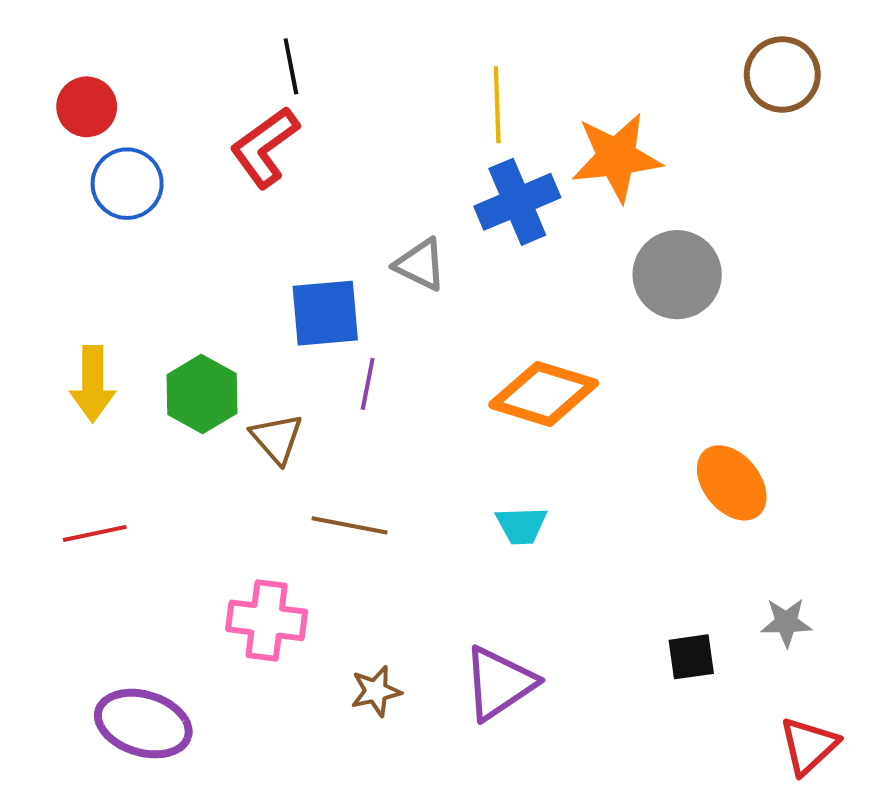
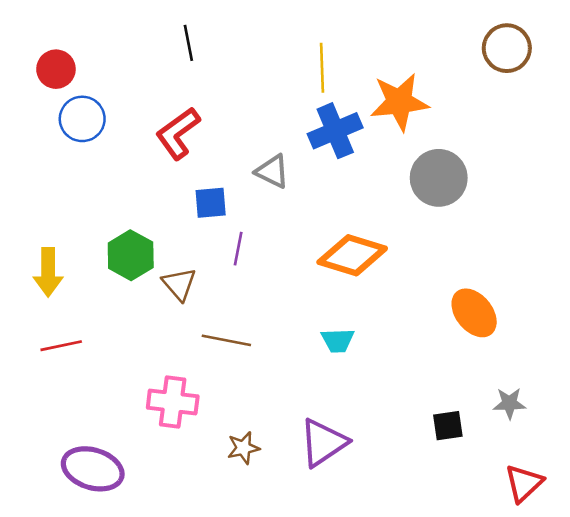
red L-shape: (265, 147) -> (178, 133), moved
blue square: (325, 313) -> (211, 203), size x0.7
yellow arrow: (93, 384) -> (48, 272), moved

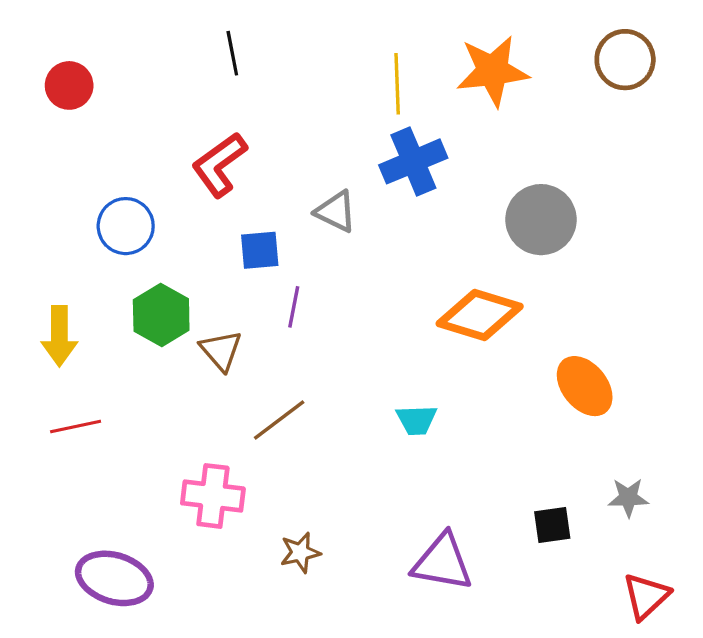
orange star: (399, 102) -> (493, 71), moved
blue circle: (82, 119) -> (126, 226), moved
orange diamond: (352, 255) -> (480, 315), moved
brown line: (226, 340) -> (279, 420), turned -48
purple triangle: (323, 443) -> (442, 562), moved, turned 44

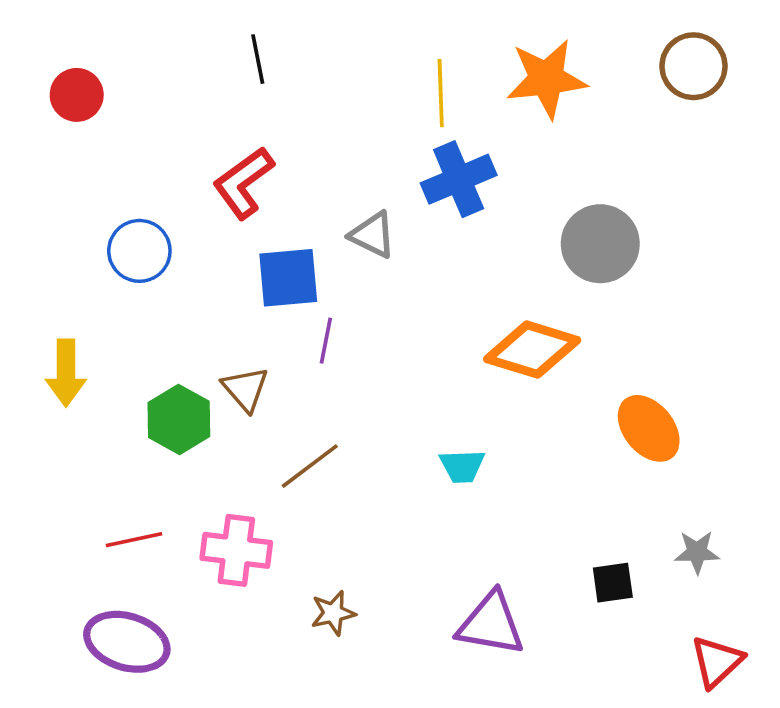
blue square: (260, 250) -> (288, 278), size x1.4
green hexagon: (161, 315) -> (179, 419), moved
red line: (76, 426) -> (134, 540), moved

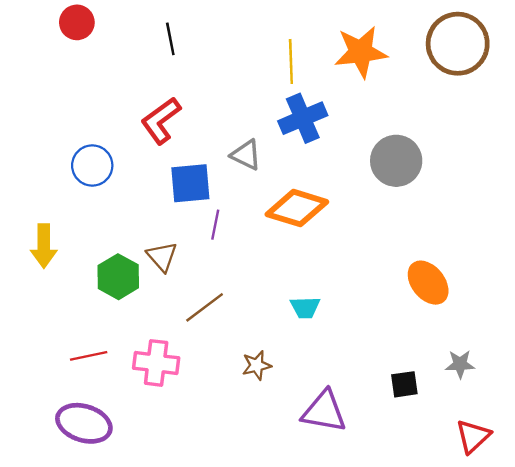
brown circle: (694, 66) -> (458, 44), size x1.4
red circle: (77, 95) -> (77, 22), moved
orange diamond: (532, 350) -> (297, 208), moved
brown star: (333, 613) -> (257, 365), moved

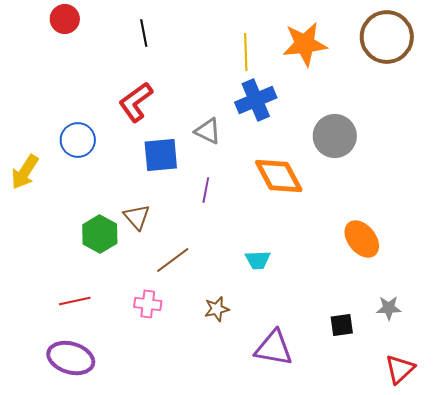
orange diamond: (297, 208) -> (279, 176), moved, turned 45
purple line: (215, 225) -> (206, 190), moved
yellow arrow: (44, 246) -> (25, 172), moved, turned 33
pink cross: (156, 363) -> (148, 304), moved, size x0.7

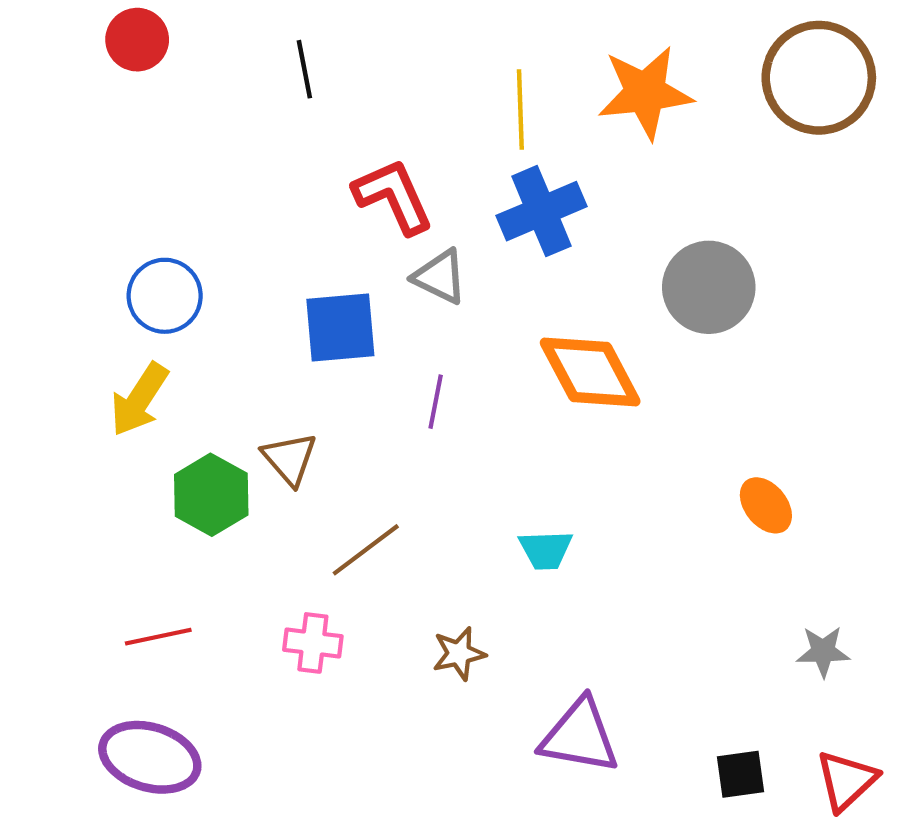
red L-shape: (136, 102) -> (393, 196), moved, turned 102
yellow arrow: (25, 172) -> (139, 400), moved
orange ellipse: (362, 239) -> (766, 505), size x0.7
black square: (342, 325) -> (741, 774), moved

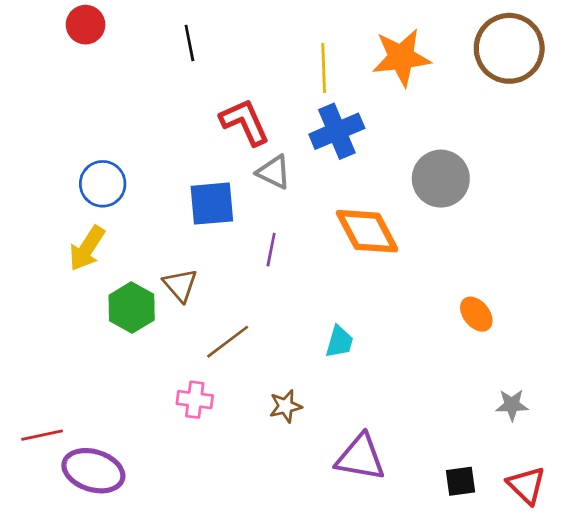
cyan trapezoid: (546, 550) -> (339, 342), turned -72
red line: (158, 637) -> (42, 435), moved
red triangle: (846, 781) -> (526, 485), turned -33

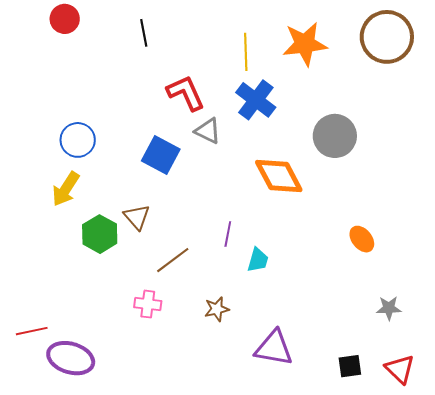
blue cross: (337, 131) -> (256, 100), turned -30
blue square: (212, 204) -> (161, 155), turned 33
purple line: (271, 250) -> (228, 234), moved

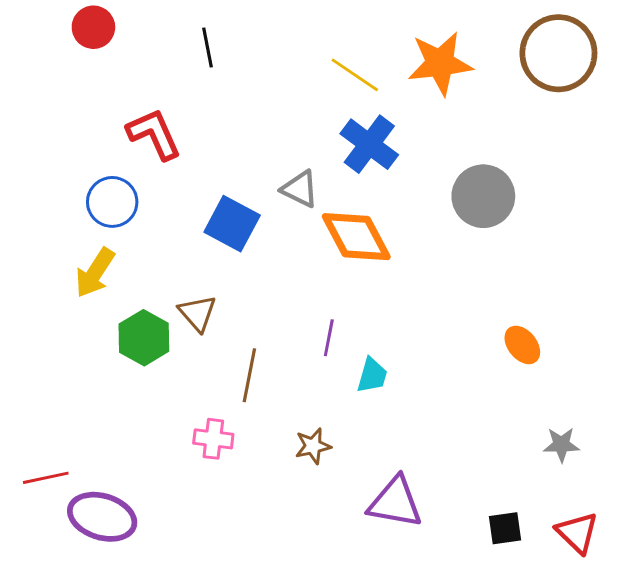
yellow line: (246, 52) -> (355, 75), turned -54
red L-shape: (186, 93) -> (154, 134), moved
orange diamond: (279, 176) -> (356, 237), moved
brown line: (173, 260) -> (249, 375), turned -42

